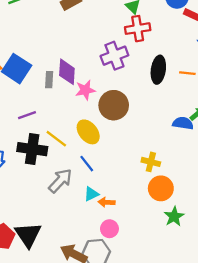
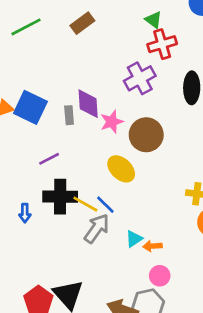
yellow line: (56, 139) -> (85, 204), moved
blue line: (87, 164) -> (105, 205), moved

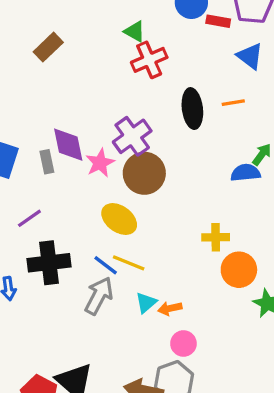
purple cross: (140, 78) -> (132, 136), moved
yellow line: (85, 204) -> (129, 263), moved

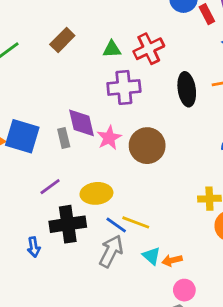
red rectangle: (218, 21) -> (207, 14), turned 54
green triangle: (135, 32) -> (112, 49), moved, turned -30
purple cross: (132, 136) -> (124, 87), moved, turned 32
yellow ellipse: (119, 219) -> (96, 193), moved, turned -40
cyan triangle: (146, 303) -> (151, 256), turned -36

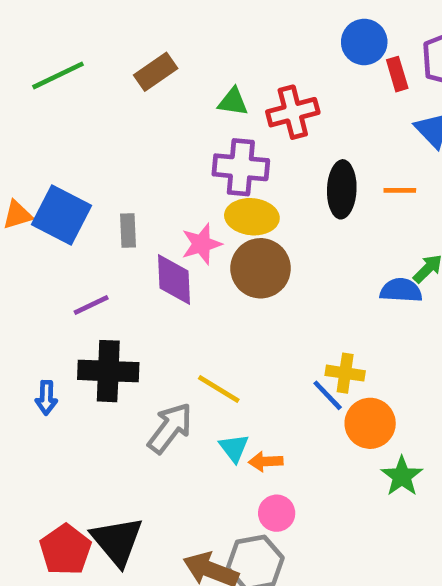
purple diamond: (82, 123) -> (174, 280), moved
yellow ellipse: (96, 193) -> (252, 217), moved
blue line: (116, 225) -> (328, 395), moved

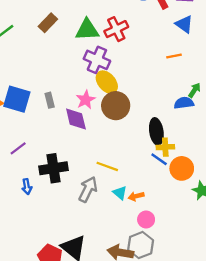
green triangle: (233, 102) -> (87, 30), size x1.6
purple cross: (241, 167) -> (97, 60), turned 30
black ellipse: (342, 189) -> (156, 131), moved
yellow ellipse: (252, 217) -> (107, 82), turned 55
purple line: (91, 305) -> (18, 148), moved

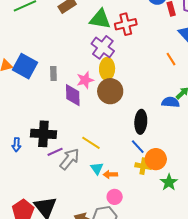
orange line: (174, 56) -> (171, 59), turned 56
yellow ellipse: (107, 82) -> (107, 69), turned 30
yellow cross: (165, 147) -> (143, 166), moved
purple line: (18, 148) -> (55, 152), moved

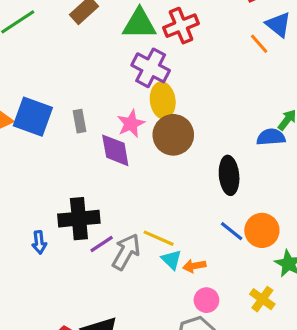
orange line: (171, 59) -> (259, 44), moved
yellow line: (91, 143) -> (159, 238), moved
blue line: (138, 147) -> (232, 231), moved
yellow cross: (143, 166) -> (262, 299), moved, turned 35

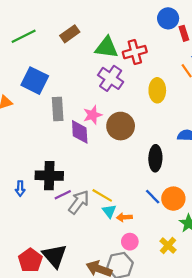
yellow ellipse: (163, 100) -> (157, 90), moved
blue square: (33, 117) -> (35, 81), moved
gray rectangle: (80, 121) -> (58, 109), size x1.5

